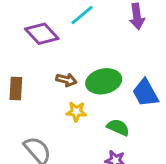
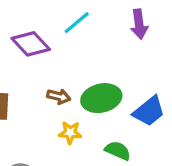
blue trapezoid: (145, 93) -> (149, 111), turned -100

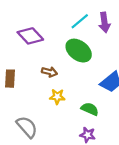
cyan line: (77, 23) -> (80, 21), moved
green ellipse: (101, 98) -> (79, 51), moved, turned 50

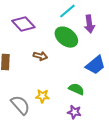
purple arrow: (104, 22) -> (89, 24), moved
yellow star: (57, 97) -> (42, 96), moved

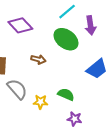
green semicircle: (76, 89) -> (66, 94), moved
gray semicircle: (20, 105) -> (17, 89), moved

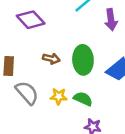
green ellipse: (66, 39) -> (83, 60), moved, turned 50
yellow star: (41, 102) -> (59, 96), moved

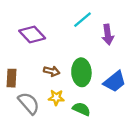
yellow star: (59, 96) -> (56, 98), moved

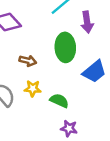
green ellipse: (81, 72) -> (65, 47), moved

